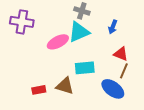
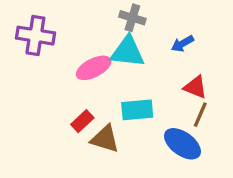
blue arrow: (113, 27) -> (182, 44), turned 40
cyan triangle: (79, 32) -> (128, 52), turned 30
red rectangle: (39, 90) -> (82, 121), moved, turned -32

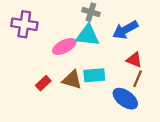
blue arrow: (182, 44) -> (125, 30), size x1.6
red rectangle: (82, 121) -> (43, 83), moved
brown triangle: (105, 139) -> (72, 80), moved

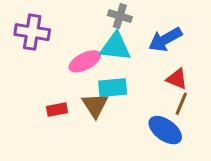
cyan rectangle: (94, 75) -> (113, 88), moved
brown triangle: (72, 80) -> (95, 105), turned 40
red rectangle: (43, 83) -> (57, 110), turned 32

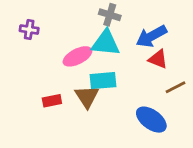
purple cross: (32, 32) -> (29, 30), size x0.6
red triangle: (177, 79) -> (158, 59), moved
brown line: (181, 104) -> (176, 87), moved, turned 40

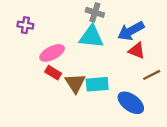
pink ellipse: (77, 56) -> (52, 53), moved
cyan rectangle: (103, 81) -> (97, 84), moved
red rectangle: (52, 101) -> (53, 73), moved, turned 42

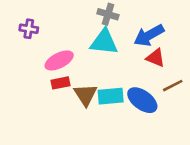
red rectangle: (53, 73) -> (60, 83), turned -42
blue ellipse: (131, 103) -> (142, 100), moved

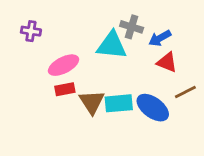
gray cross: (108, 14) -> (132, 27), moved
blue arrow: (149, 35) -> (160, 38), size x0.7

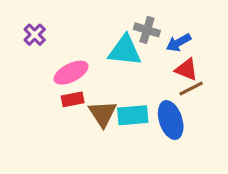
purple cross: (31, 31) -> (35, 35), turned 36
brown line: (185, 92) -> (191, 88), moved
blue ellipse: (153, 108) -> (171, 120), turned 36

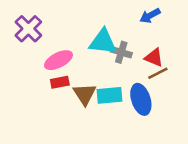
gray cross: (147, 30) -> (121, 52), moved
purple cross: (35, 35) -> (28, 29), size x1.5
blue arrow: (179, 43) -> (150, 16), moved

